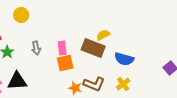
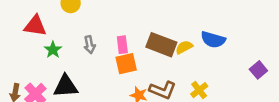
yellow semicircle: (103, 35) -> (184, 47), moved
blue semicircle: (124, 59) -> (213, 40), moved

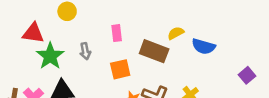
pink rectangle: (122, 45) -> (117, 33), moved
yellow semicircle: (184, 47) -> (176, 33), moved
green star: (53, 50) -> (50, 56), size x1.6

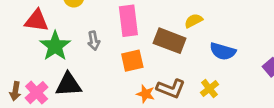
pink rectangle: (117, 33) -> (128, 21), size x1.6
blue semicircle: (204, 46) -> (223, 51), moved

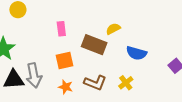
pink rectangle: (128, 21) -> (61, 29), size x0.6
gray arrow: (94, 41) -> (34, 75), moved, size x1.6
orange star: (146, 94) -> (66, 87), moved

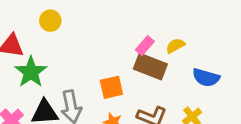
pink rectangle: (61, 29) -> (145, 46), moved, turned 48

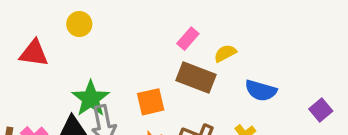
pink rectangle: (145, 46) -> (188, 39), moved
green star: (31, 72) -> (91, 99), moved

